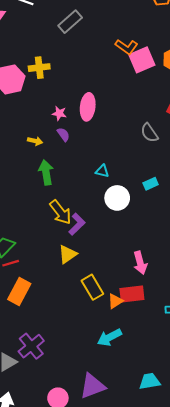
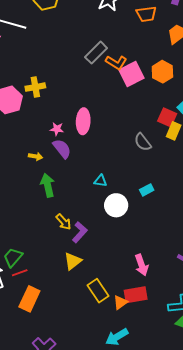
gray rectangle: (70, 22) -> (96, 53), moved
purple semicircle: (63, 134) -> (62, 149), size x1.5
yellow arrow: (60, 212) -> (64, 222), size x0.7

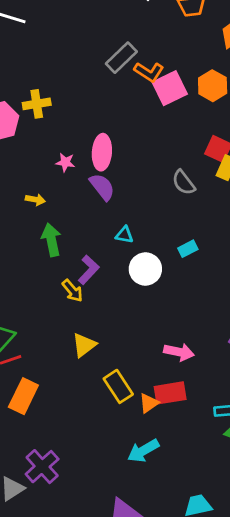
purple semicircle: (62, 149) -> (102, 187), moved
purple L-shape: (80, 232) -> (89, 270), moved
pink arrow: (142, 265) -> (179, 352), turned -60

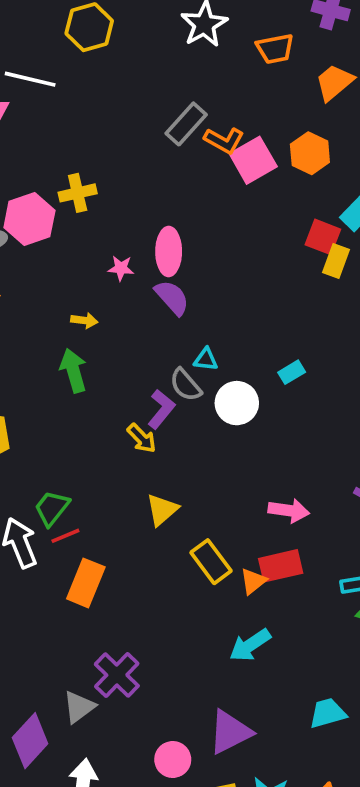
gray semicircle: (184, 182) -> (186, 385), moved
green arrow: (51, 240) -> (73, 371), moved

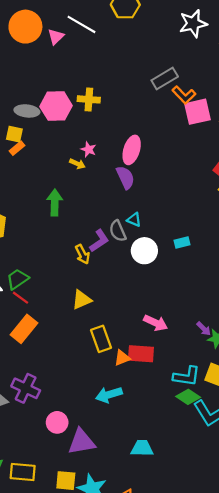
pink star: (121, 268) -> (88, 149), moved
yellow arrow: (84, 320) -> (77, 164), moved
red line: (65, 536) -> (20, 298), turned 42
purple cross: (117, 675) -> (26, 388), turned -36
pink circle: (173, 760) -> (57, 422), moved

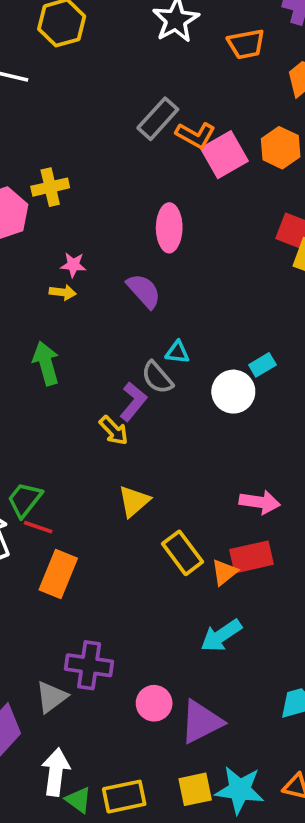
pink ellipse: (132, 150) -> (169, 228), moved
white circle: (144, 251) -> (233, 392), moved

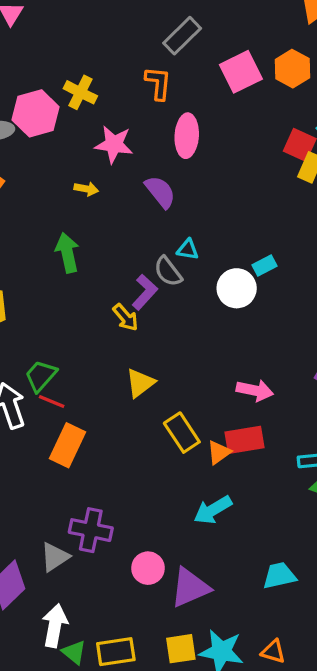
orange L-shape: (195, 135) -> (158, 83), moved, turned -117
yellow cross: (50, 187) -> (80, 92), turned 36
pink star: (73, 265) -> (114, 144), moved, size x1.6

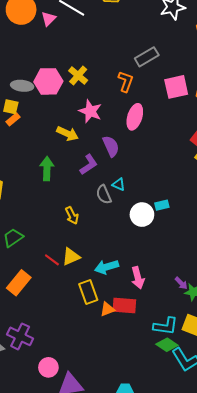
yellow arrow: (86, 189) -> (67, 134), size x1.5
purple L-shape: (145, 292) -> (89, 165), moved
pink arrow: (255, 390) -> (138, 278), turned 50
red line: (52, 402) -> (52, 260), moved
cyan arrow: (213, 510) -> (106, 267), moved

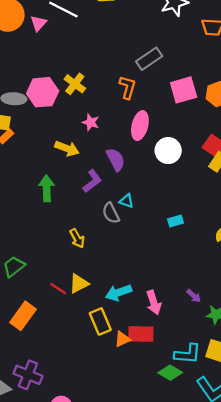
pink star: (90, 111) -> (91, 122), size x0.7
white circle: (142, 215) -> (168, 151), moved
purple arrow: (181, 283) -> (194, 296), moved
green diamond: (167, 345) -> (170, 373), moved

